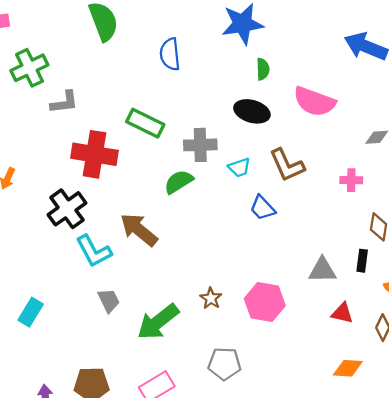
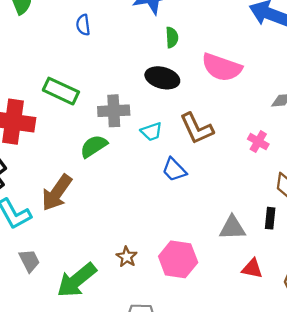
blue semicircle: (170, 54) -> (83, 25), size x0.7
pink cross: (351, 180) -> (258, 142), turned 30
brown arrow: (139, 230) -> (57, 193), turned -93

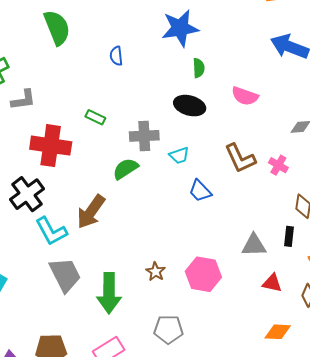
pink semicircle: (222, 67) -> (245, 96), size x0.7
green rectangle: (61, 91) -> (95, 117), size x0.6
brown L-shape: (197, 128) -> (240, 158), moved
gray trapezoid: (29, 261) -> (65, 275), size x1.6
green arrow: (77, 280) -> (109, 293), turned -51

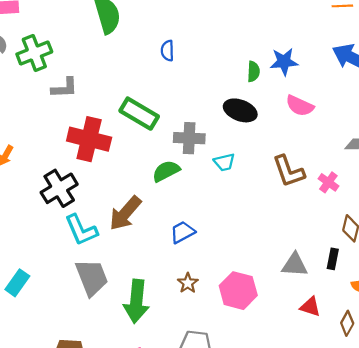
blue star: (180, 28) -> (284, 62), moved, size x0.7
green rectangle: (95, 117) -> (139, 114), size x1.8
blue trapezoid: (200, 191) -> (182, 232), moved, turned 100

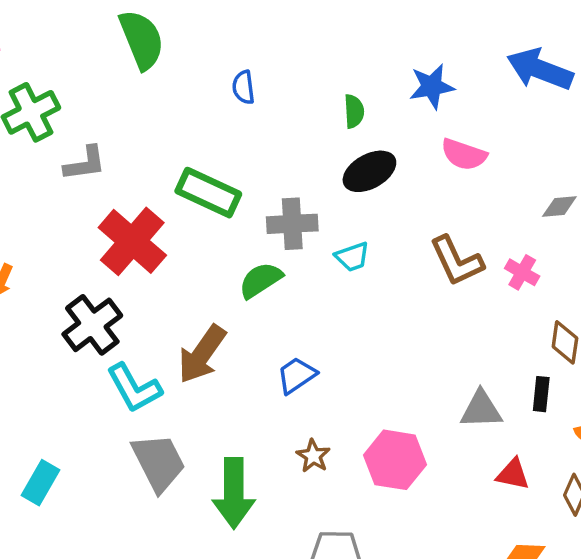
green semicircle: (254, 71) -> (354, 111), moved
black ellipse: (240, 110) -> (369, 171), turned -44
red cross: (89, 139) -> (132, 241), turned 33

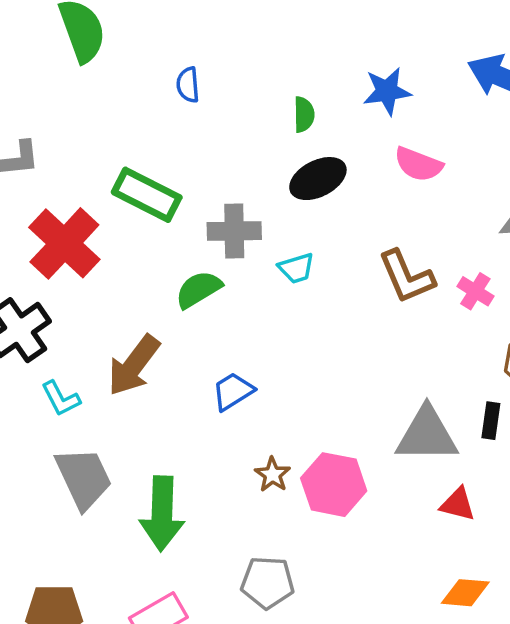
cyan L-shape: (134, 388) -> (61, 399), size x0.7
gray triangle: (481, 410) -> (427, 435), size x1.4
brown star: (313, 456) -> (273, 475), moved

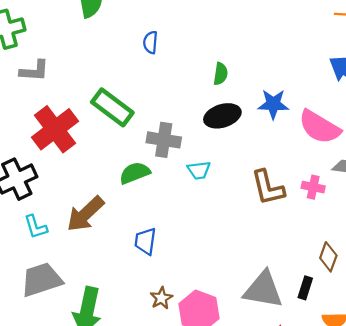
blue star: (387, 91) -> (273, 104), moved
pink semicircle: (418, 164) -> (319, 127), moved, size x1.4
pink cross: (475, 291) -> (313, 187), moved, turned -30
blue trapezoid: (233, 391) -> (145, 241), turned -60
gray trapezoid: (84, 478) -> (41, 280), turned -93

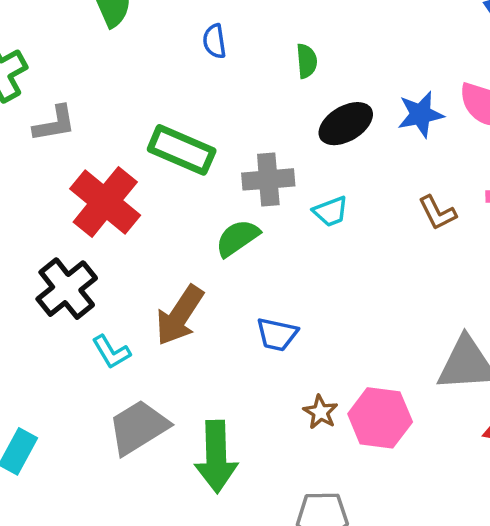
green semicircle: (221, 74) -> (307, 61), moved
blue star: (273, 104) -> (421, 114), moved
brown L-shape: (268, 188) -> (437, 213), size x0.7
blue trapezoid: (145, 241) -> (277, 334), turned -72

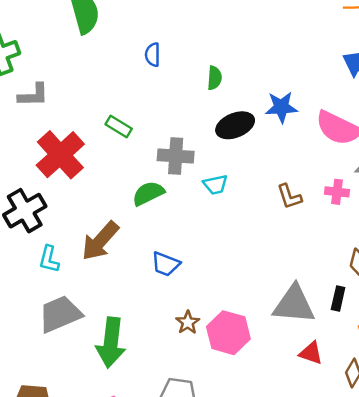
blue star: (421, 114) -> (281, 107), moved
green rectangle: (182, 150) -> (119, 126), size x0.6
cyan L-shape: (111, 352) -> (49, 259), turned 36

